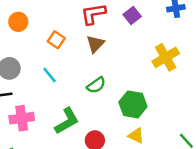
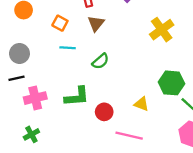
cyan line: (50, 75) -> (68, 48), moved, turned -42
green hexagon: (133, 104) -> (172, 83), moved
green L-shape: (67, 121) -> (77, 97), turned 30

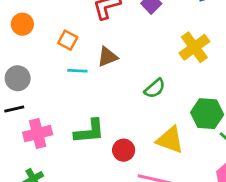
brown triangle: (96, 23) -> (107, 57), moved, turned 30
green semicircle: (100, 61) -> (155, 88), moved
yellow triangle: (142, 104) -> (170, 140), size x1.5

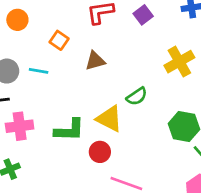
cyan line: (77, 71) -> (39, 71), moved
yellow triangle: (170, 140) -> (109, 119), moved

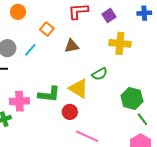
yellow cross: (179, 62) -> (120, 43), moved, turned 30
cyan line: (39, 71) -> (30, 50), turned -64
pink cross: (20, 126) -> (19, 101), moved

